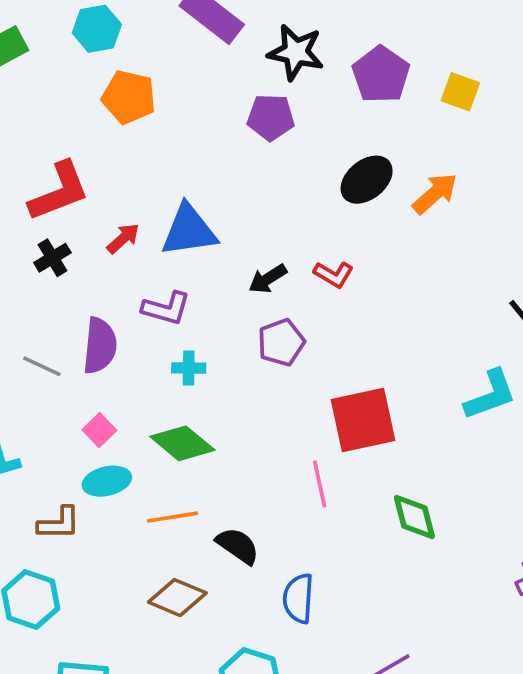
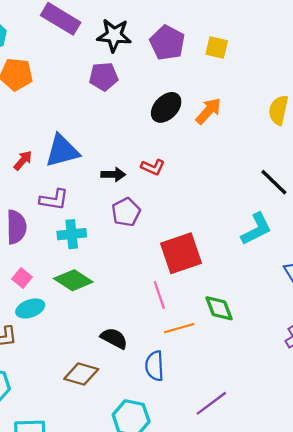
black arrow: (268, 279) -> (113, 174), turned -140
cyan cross: (189, 368) -> (72, 234), size x1.4
orange line: (172, 517) -> (179, 328), moved

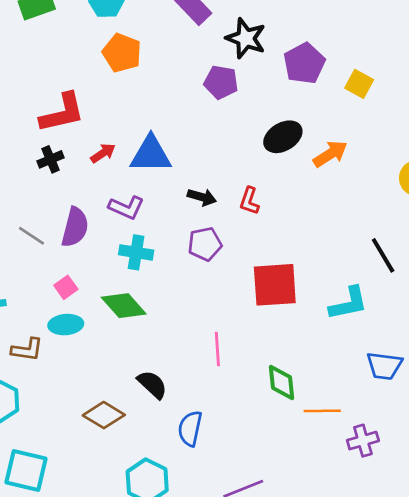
red L-shape: (153, 167) -> (249, 201), turned 70
red square: (181, 253) -> (275, 285), moved
orange line: (179, 328) -> (322, 411), moved

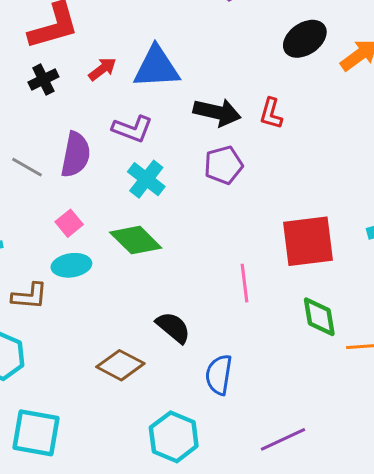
black arrow: (202, 197) -> (217, 112), size x1.4
cyan cross: (136, 252) -> (146, 179), turned 32
red square: (275, 285) -> (308, 241), moved

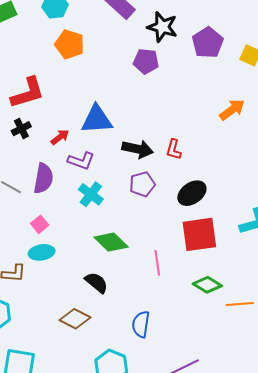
black ellipse: (305, 39) -> (192, 193), moved
red arrow: (102, 69) -> (60, 137), moved
green diamond: (136, 240) -> (111, 242), moved
green diamond: (319, 317) -> (207, 285), turned -48
black semicircle: (173, 327) -> (96, 283), moved

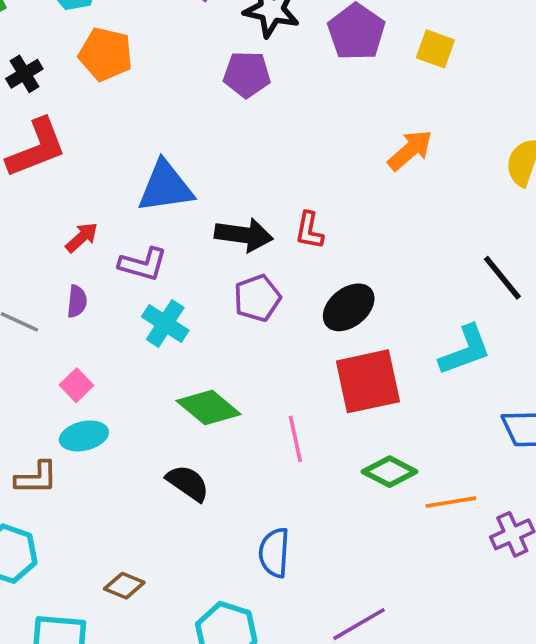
black cross: (21, 129) -> (24, 74), moved
red arrow: (60, 137) -> (82, 237), moved
purple semicircle: (43, 178) -> (77, 301), size x0.6
brown diamond: (75, 319) -> (124, 586), moved, size x0.7

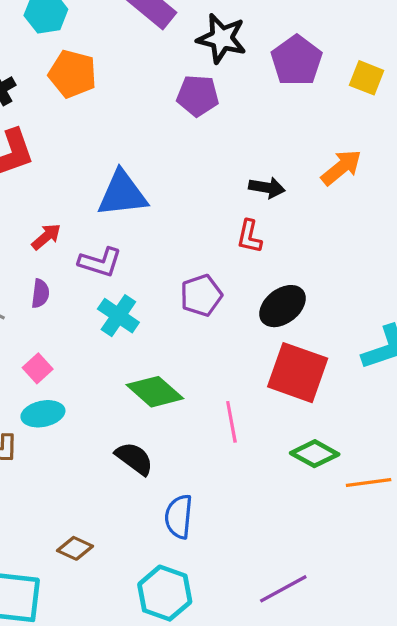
black arrow: (244, 235) -> (267, 188), moved, size x0.7
red square: (368, 381) -> (298, 373), turned 30
blue semicircle: (274, 553) -> (179, 517), moved

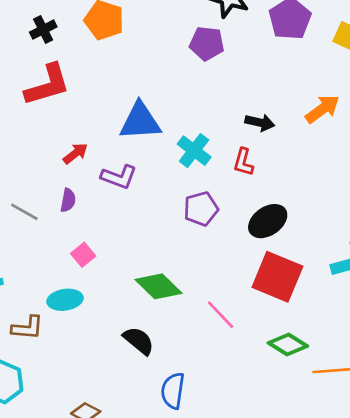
cyan cross: (118, 316) -> (194, 151), moved
pink square: (38, 368) -> (83, 255), moved
pink line: (231, 422) -> (221, 315), turned -36

